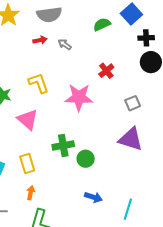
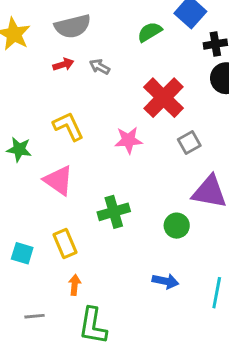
red cross: (106, 71) -> (164, 98), size x1.8
pink star: (79, 97) -> (128, 140), size x0.7
gray square: (133, 103) -> (189, 142), moved
green circle: (86, 159) -> (177, 226), moved

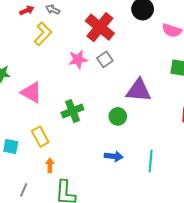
yellow L-shape: (68, 126) -> (43, 34), moved, turned 75
gray square: (189, 142) -> (105, 59), moved
gray line: (34, 316) -> (24, 190), turned -56

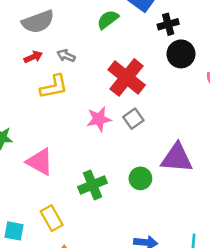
yellow L-shape: (43, 34) -> (54, 87), turned 35
green circle: (118, 116) -> (140, 178), moved

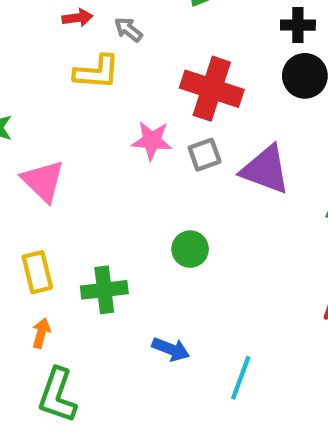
red cross: (127, 77) -> (212, 89), turned -36
purple triangle: (177, 158) -> (265, 170), moved
green cross: (93, 185) -> (104, 290), moved

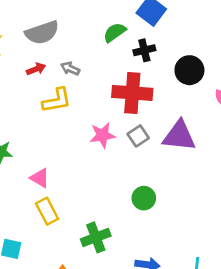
black cross: (298, 25) -> (144, 50), moved
pink triangle: (43, 181) -> (40, 178), size x0.7
yellow rectangle: (37, 272) -> (47, 211), moved

